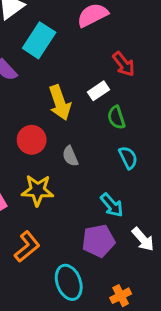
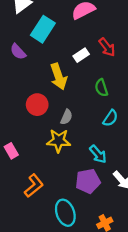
white rectangle: (98, 91) -> (81, 55), moved
gray semicircle: (70, 156) -> (66, 117), turned -133
cyan semicircle: (128, 158) -> (110, 118), turned 60
yellow star: (38, 190) -> (59, 141), moved

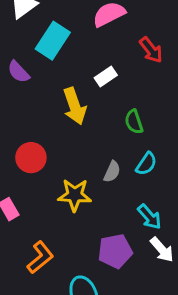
red arrow: (107, 47) -> (151, 50), moved
red circle: (37, 105) -> (31, 158), moved
gray semicircle: (66, 117) -> (112, 172), moved
cyan arrow: (98, 154) -> (149, 217), moved

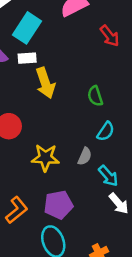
white rectangle: (106, 77) -> (27, 58), moved, turned 30
gray semicircle: (112, 172) -> (85, 156), moved
purple pentagon: (115, 251) -> (58, 205), moved

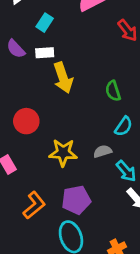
cyan rectangle: (27, 28) -> (45, 23), size x0.6
gray semicircle: (85, 156) -> (103, 151), turned -132

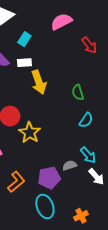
gray semicircle: (103, 151) -> (70, 165), moved
yellow star: (63, 153) -> (30, 133), moved, turned 30

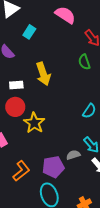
pink semicircle: (61, 22) -> (65, 15), turned 60
white rectangle: (24, 63) -> (16, 85), moved
green semicircle: (78, 92) -> (84, 62), moved

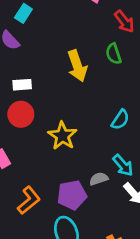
cyan rectangle: (29, 32) -> (23, 13), moved
yellow arrow: (43, 74) -> (77, 66), moved
yellow star: (34, 123) -> (62, 136), moved

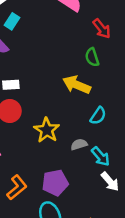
yellow arrow: (77, 66) -> (77, 85), moved, turned 132
gray semicircle: (99, 179) -> (79, 144), moved

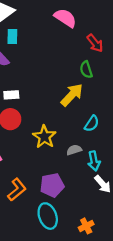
cyan rectangle: (12, 21) -> (12, 37), turned -32
yellow arrow: (77, 85) -> (72, 95), turned 110
cyan arrow: (100, 156) -> (94, 161), turned 30

